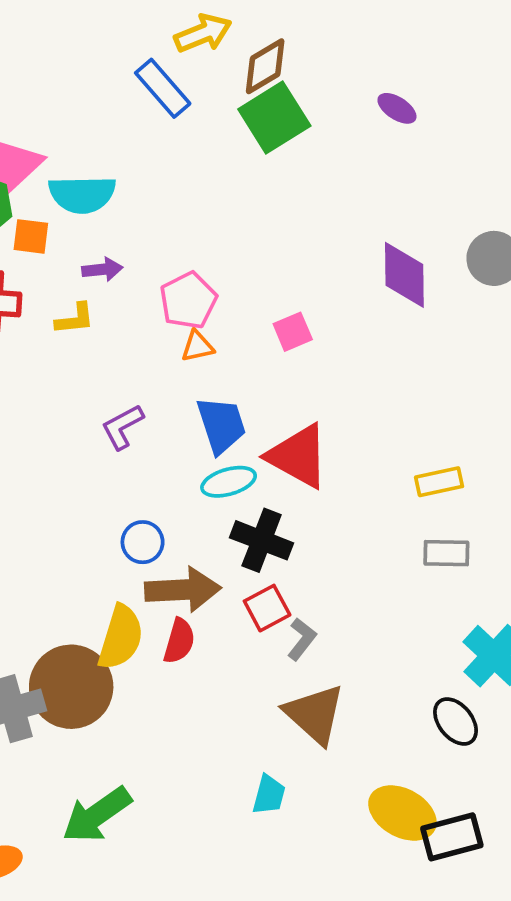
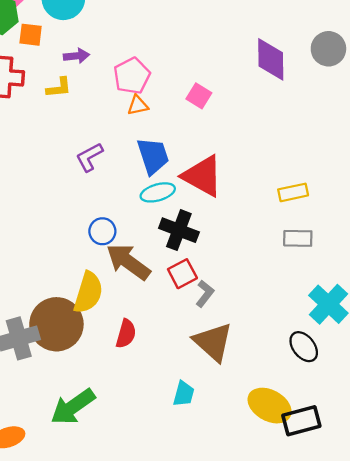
pink square: (293, 332) -> (199, 96), turned -35
brown arrow: (183, 590) -> (128, 262), turned -141
red semicircle: (179, 641) -> (126, 334), moved

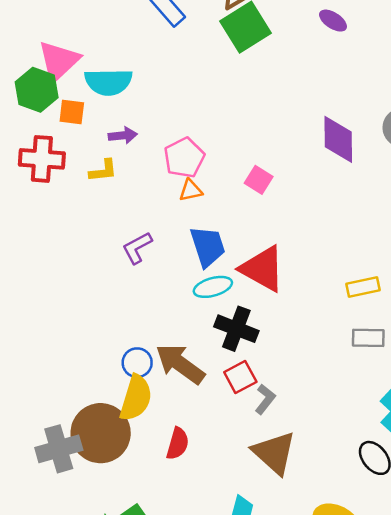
blue circle: (102, 231) -> (137, 363), moved

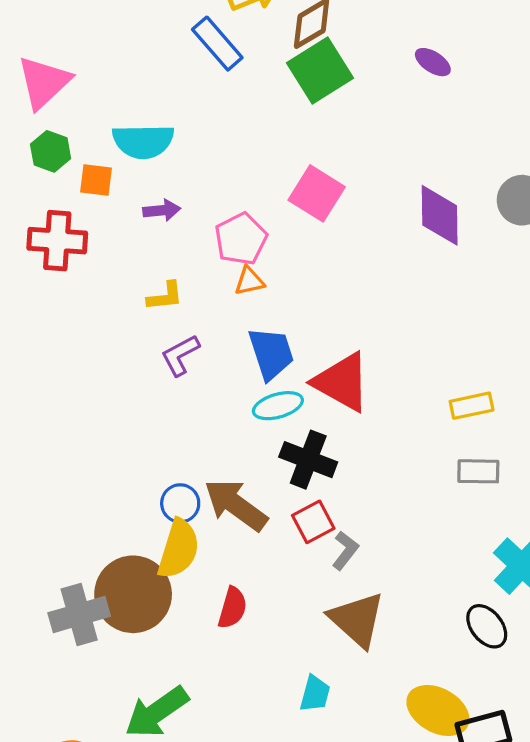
pink triangle: (59, 61) -> (44, 82), moved
green hexagon: (37, 90) -> (51, 151), size x0.7
yellow L-shape: (103, 171) -> (165, 296), moved
pink square: (259, 180) -> (317, 193), moved, size x1.5

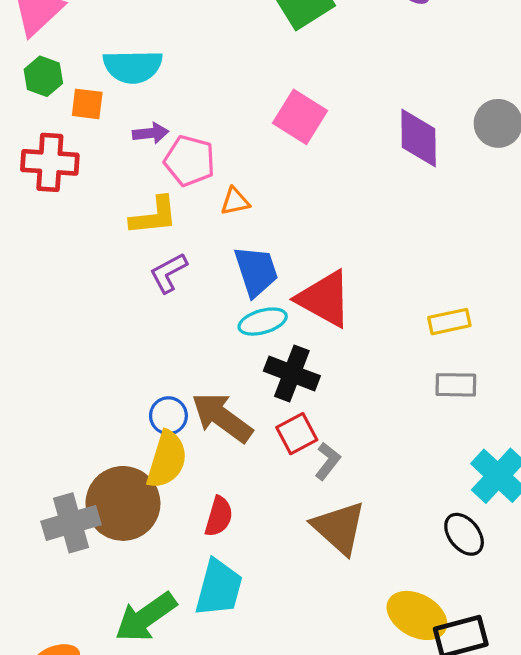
pink pentagon: (241, 239) -> (190, 161), moved, turned -30
yellow L-shape: (165, 296) -> (154, 216), size x1.4
cyan trapezoid: (315, 694) -> (219, 588), moved, size x1.6

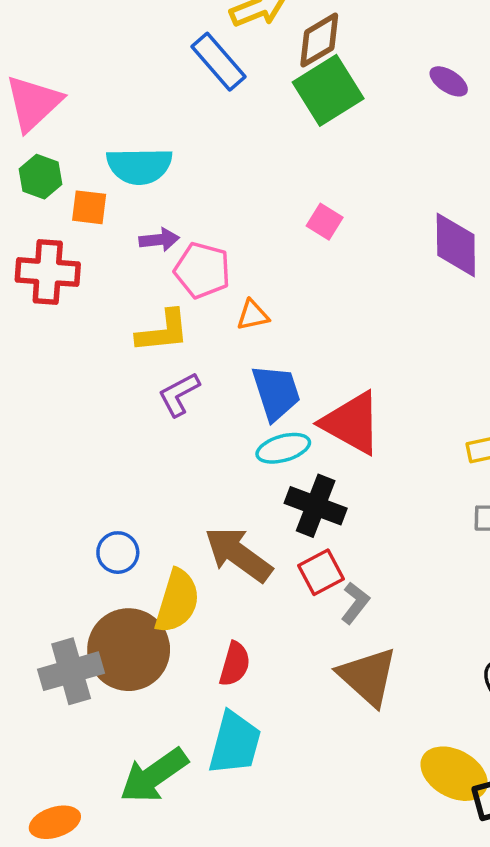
pink square: (300, 117) -> (325, 222), size x0.6
blue circle: (168, 416) -> (118, 553), moved

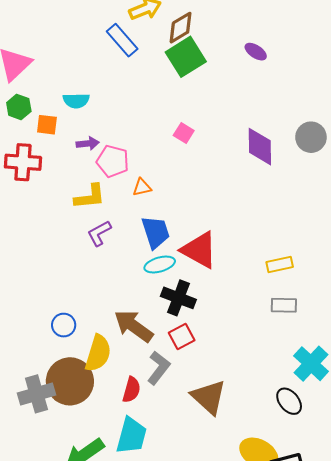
cyan semicircle: (139, 166) -> (76, 101), size x0.7
gray L-shape: (355, 603) -> (159, 368), moved, size x1.4

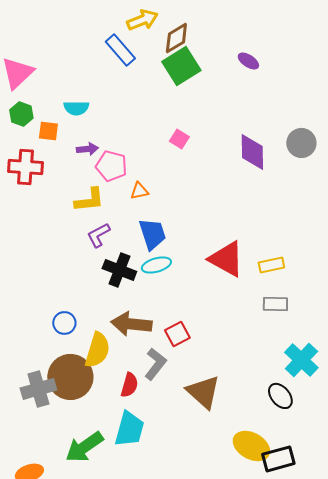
red triangle: (199, 250) -> (226, 259), moved
black cross: (178, 298) -> (119, 270), moved
brown arrow: (134, 326) -> (131, 324), turned -30

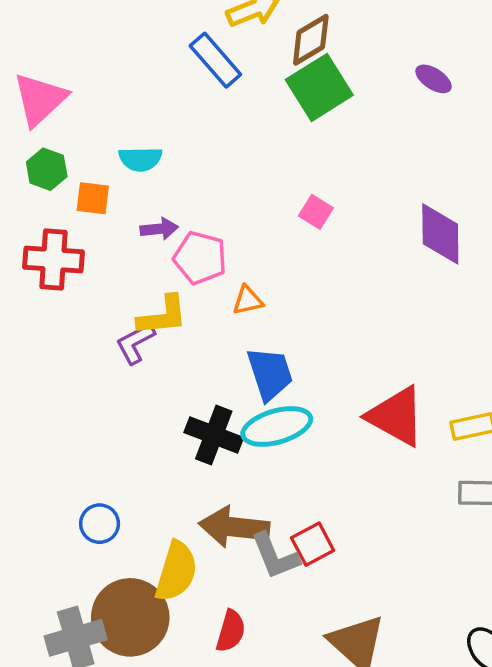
purple L-shape: (98, 235) -> (135, 343), moved
cyan ellipse: (156, 265) -> (277, 427), size x1.4
blue circle: (64, 323) -> (100, 524), moved
gray L-shape: (155, 364) -> (275, 556), moved, turned 120

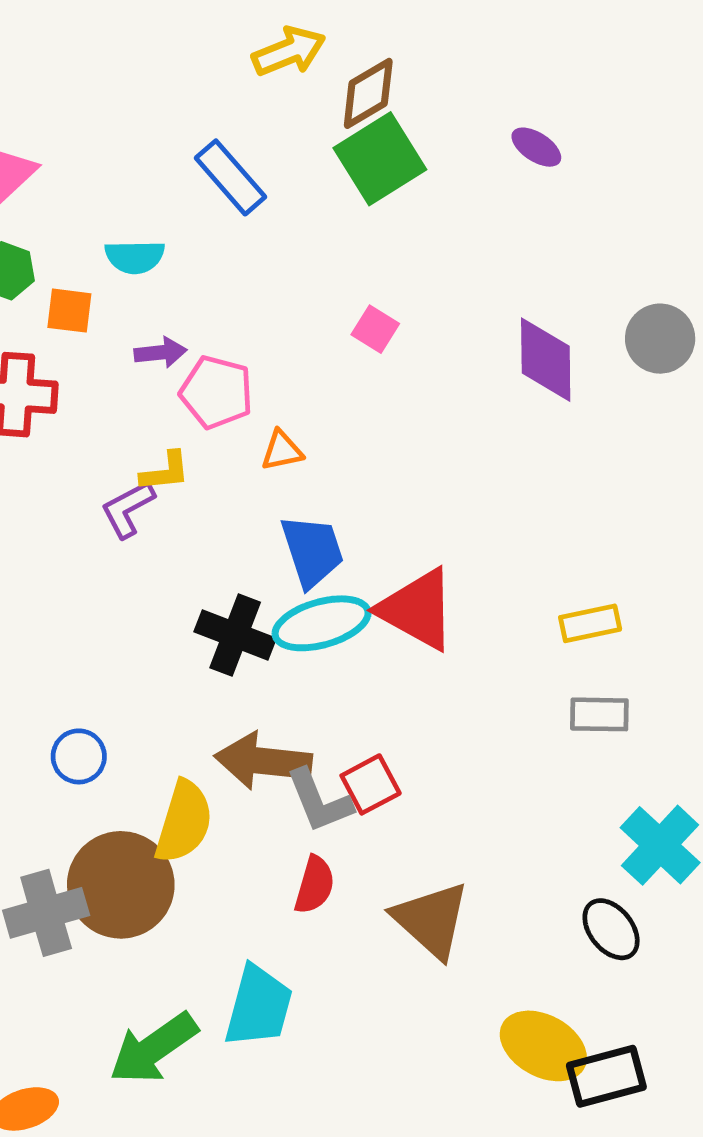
blue rectangle: (215, 60) -> (230, 177), moved
yellow L-shape: (163, 316) -> (165, 472), size x0.7
red triangle: (396, 416) -> (417, 609), moved
red semicircle: (231, 631) -> (315, 885), moved

